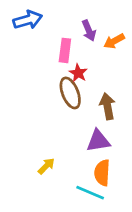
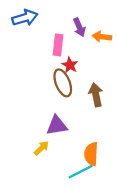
orange arrow: (114, 41) -> (102, 37), turned 36
purple triangle: (98, 141) -> (57, 126), moved
cyan line: (90, 193) -> (81, 172), turned -50

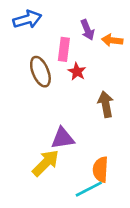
brown ellipse: (63, 83) -> (40, 72), moved
yellow arrow: (41, 148) -> (46, 163), size x1.6

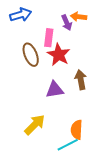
orange arrow: (112, 40) -> (79, 17), moved
red star: (77, 72) -> (59, 55), size x1.6
purple triangle: (63, 138) -> (55, 90), moved

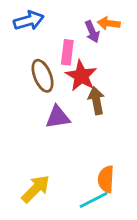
brown arrow: (81, 80) -> (96, 101), moved
purple triangle: (55, 90) -> (58, 117), moved
yellow arrow: (35, 125) -> (36, 189), moved

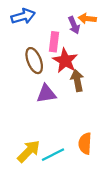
cyan line: (94, 200) -> (53, 155), moved

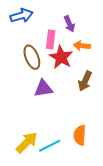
orange arrow: (87, 19) -> (82, 46), moved
brown arrow: (77, 80) -> (85, 81), moved, turned -144

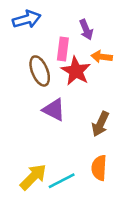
brown arrow: (85, 81) -> (100, 124), moved
purple triangle: (43, 88) -> (54, 110), turned 36

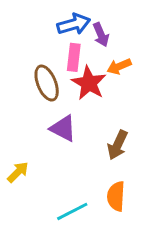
blue arrow: (27, 19) -> (74, 24), moved
orange arrow: (102, 57) -> (119, 66), turned -30
yellow arrow: (33, 177) -> (18, 172), moved, size x0.7

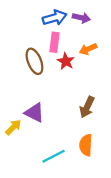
purple arrow: (101, 35) -> (81, 18), moved, turned -54
red star: (89, 83) -> (66, 61), size x0.7
purple triangle: (63, 128) -> (34, 113), moved

